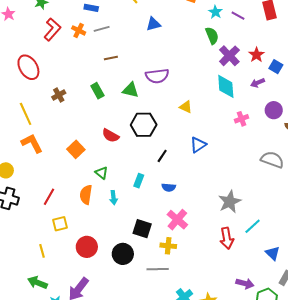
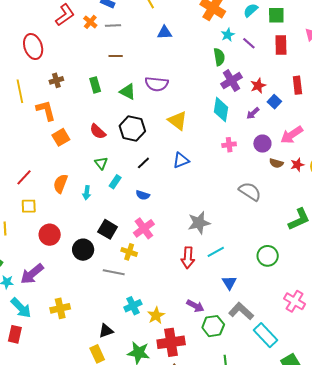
purple arrow: (258, 83) -> (253, 113), turned -32
yellow triangle: (186, 107) -> (178, 121), size x1.5
orange L-shape: (32, 143) -> (46, 110), moved
green triangle: (102, 173) -> (101, 163), moved

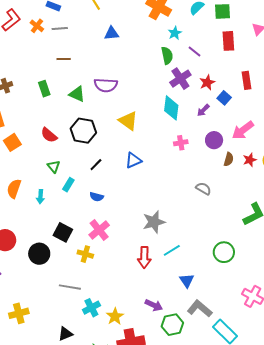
purple line: (249, 43) -> (194, 51), moved
brown semicircle: (276, 163) -> (229, 159), turned -88
gray semicircle: (250, 191) -> (203, 189), size x0.7
gray line: (114, 272) -> (70, 287), moved

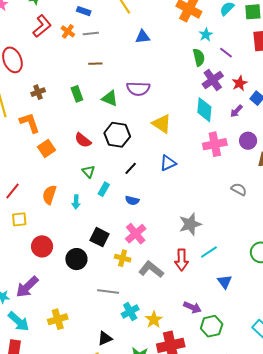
pink cross: (181, 143) -> (215, 144), size x1.6
gray L-shape: (200, 309) -> (151, 269), moved

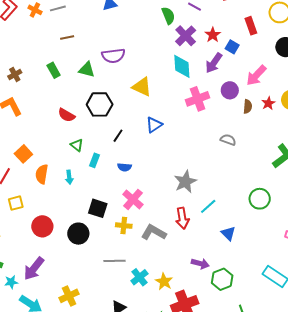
purple arrow: (236, 111) -> (214, 63), size x1.5
orange square: (46, 149) -> (23, 154), moved

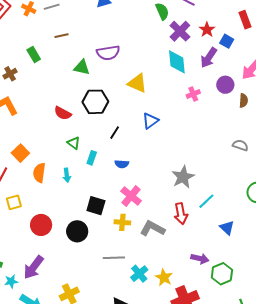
green rectangle: (54, 70) -> (34, 54), moved
pink cross: (198, 99) -> (193, 94), size x0.6
gray semicircle: (228, 140) -> (240, 145), moved

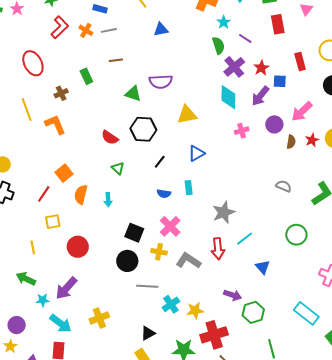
blue square: (227, 41) -> (280, 81), turned -32
yellow triangle: (137, 83) -> (187, 115), turned -40
cyan rectangle: (92, 158) -> (189, 188), moved, turned -32
black circle: (77, 231) -> (127, 261), moved
yellow star: (164, 277) -> (195, 310), turned 30

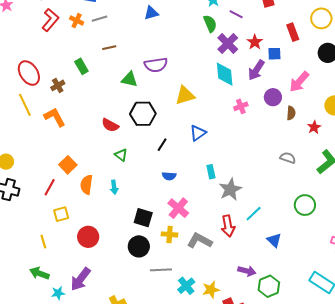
red ellipse: (33, 63) -> (29, 73), moved
red star: (312, 140) -> (314, 127), moved
cyan rectangle: (189, 188) -> (211, 172), moved

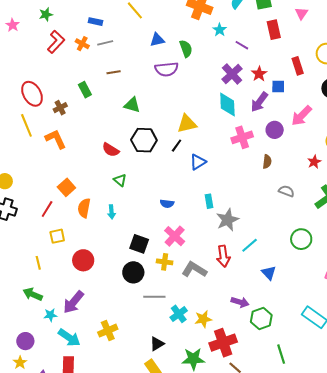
green semicircle: (210, 24) -> (186, 49), moved
purple semicircle: (156, 65) -> (166, 69), moved
pink cross: (241, 106) -> (242, 137), size x1.5
brown semicircle: (291, 113) -> (267, 162), moved
black line: (162, 145) -> (177, 146), moved

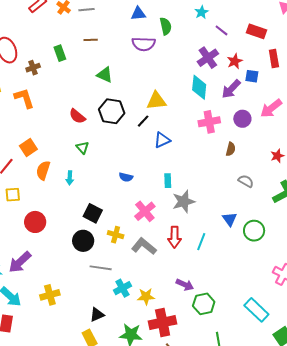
red rectangle: (274, 30) -> (256, 31), moved, turned -66
pink cross: (175, 236) -> (145, 211), moved
cyan line: (250, 245) -> (201, 242), moved, turned -36
blue triangle: (269, 273) -> (230, 219), moved

